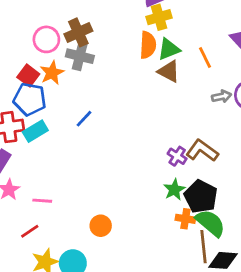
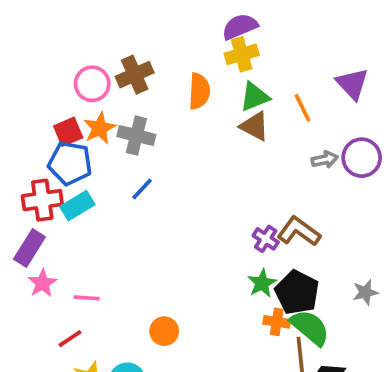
orange semicircle: (148, 45) -> (199, 91), moved
gray cross: (80, 56) -> (136, 136), moved
red square: (28, 76) -> (68, 132), turned 30

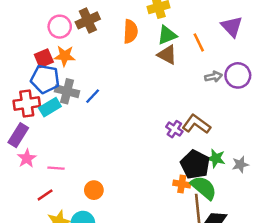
orange star: (100, 128) -> (65, 56), turned 30
gray cross: (136, 136) -> (67, 91), moved
green star: (262, 283) -> (216, 158), moved, turned -30
orange circle: (164, 331) -> (94, 190), moved

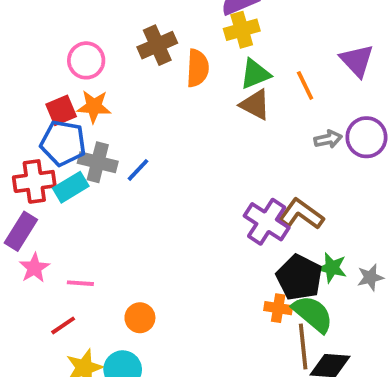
brown cross: (88, 20) -> (157, 45), moved
purple cross: (174, 129) -> (267, 222), size x1.6

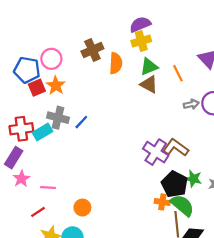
orange star: (94, 107) -> (56, 85), turned 30
blue pentagon: (63, 143) -> (27, 70), moved

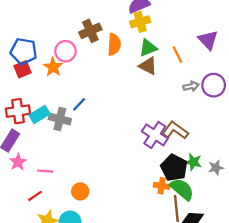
pink circle: (51, 59) -> (65, 51), moved
red square: (37, 88) -> (23, 69), moved
gray cross: (58, 118) -> (60, 119), moved

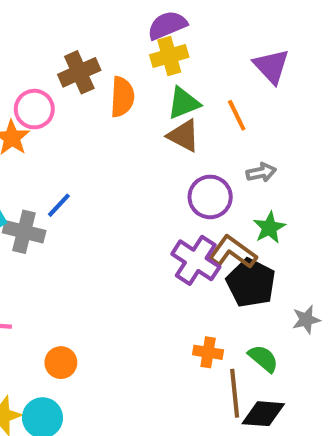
purple triangle: (208, 40) -> (271, 66), moved
purple circle: (214, 85) -> (210, 197), moved
green star: (193, 162) -> (269, 228), moved, turned 30
black pentagon: (174, 168) -> (251, 283), moved
green semicircle: (182, 189) -> (263, 358), moved, size x0.7

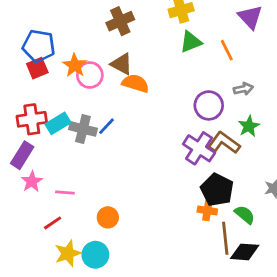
orange semicircle: (122, 97) -> (135, 83), moved, turned -76
pink circle: (34, 109) -> (90, 75), moved
brown triangle: (184, 136) -> (122, 64), moved
blue line: (59, 205) -> (106, 126), moved
black pentagon: (251, 283) -> (217, 190), moved

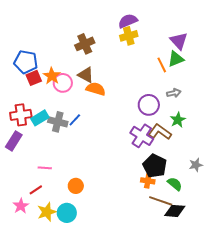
green triangle: (191, 42) -> (176, 59), moved
red square: (37, 68) -> (34, 78), moved
pink star: (32, 181) -> (21, 206), moved
brown line: (225, 238) -> (161, 201), turned -65

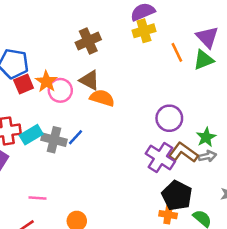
orange line: (162, 65) -> (177, 52), moved
gray arrow: (174, 93) -> (207, 156), moved

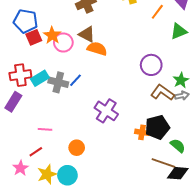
orange line: (177, 52) -> (157, 12), turned 63
green triangle: (204, 60) -> (179, 31), moved
purple cross: (160, 158) -> (106, 111), moved
black pentagon: (177, 196) -> (157, 127), turned 30
orange cross: (168, 215) -> (142, 132), moved

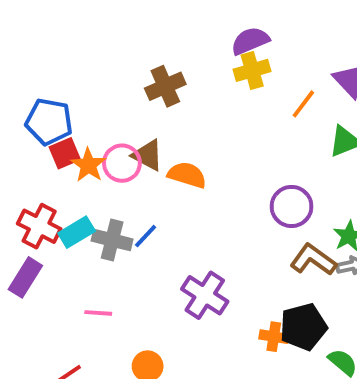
brown triangle: (87, 34) -> (148, 155), moved
orange star: (52, 35) -> (88, 165), moved
red cross: (20, 75) -> (39, 226), turned 35
pink line: (45, 129) -> (98, 313), moved

